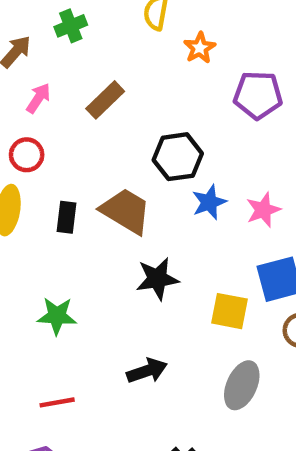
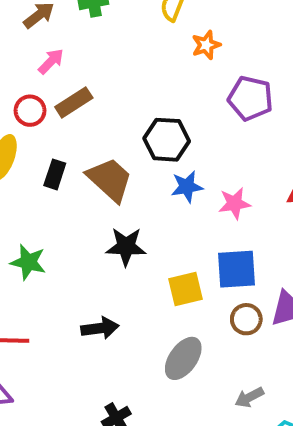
brown rectangle: (105, 100) -> (74, 102), moved
yellow square: (229, 311) -> (186, 289), turned -36

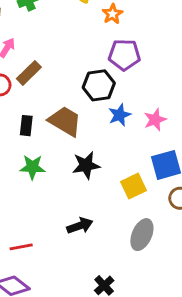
purple pentagon: (250, 98) -> (124, 55), moved
green star: (28, 262) -> (32, 167), moved

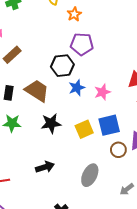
yellow square: (134, 186) -> (84, 129), moved

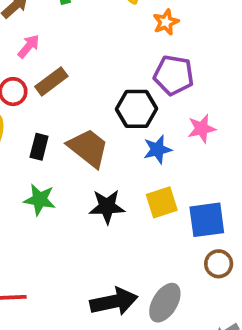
pink star: (102, 92) -> (202, 129), moved
yellow square: (84, 129) -> (162, 202), moved
black arrow: (45, 167) -> (114, 302), moved, size x1.4

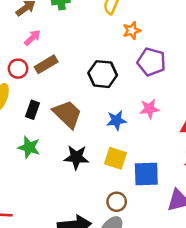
purple pentagon: (174, 75) -> (151, 62), moved
black hexagon: (136, 109) -> (103, 74), moved
yellow square: (162, 202) -> (116, 158), turned 30
brown circle: (219, 264) -> (117, 202), moved

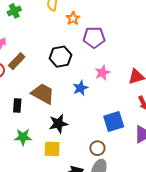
black rectangle: (33, 110) -> (17, 106), moved
green star: (29, 147) -> (23, 137), moved
yellow square: (116, 158) -> (52, 149), moved

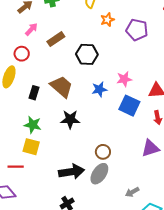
purple pentagon: (94, 37) -> (137, 30), moved
brown rectangle: (17, 61) -> (56, 39), moved
blue square: (114, 121) -> (129, 106), moved, turned 30
yellow square: (52, 149) -> (31, 147), moved

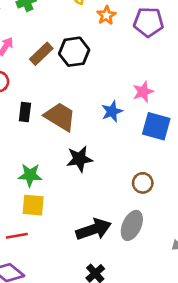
black hexagon: (87, 54) -> (74, 52), moved
black rectangle: (34, 93) -> (25, 112), moved
brown circle: (103, 152) -> (143, 183), moved

